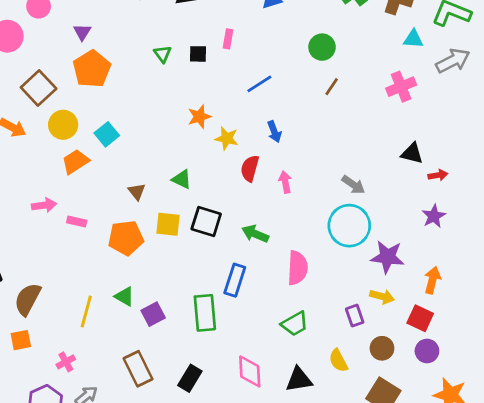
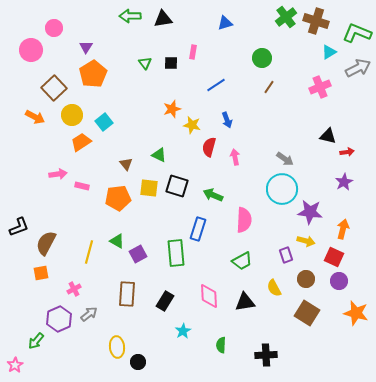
cyan triangle: (413, 39) -> (329, 52), turned -35
brown rectangle: (138, 369) -> (127, 294), turned 30

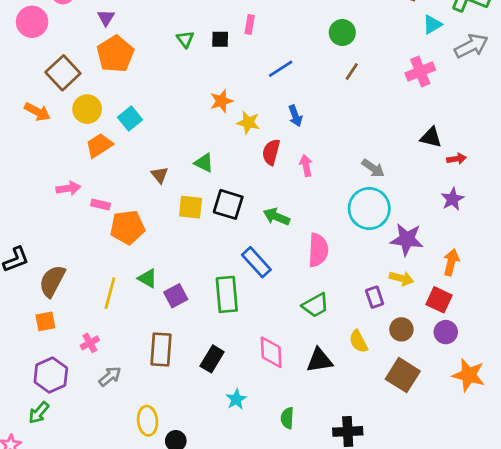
orange pentagon: (118, 198) -> (127, 227), moved
blue rectangle: (198, 229) -> (256, 262), turned -60
purple hexagon: (59, 319) -> (51, 375), moved

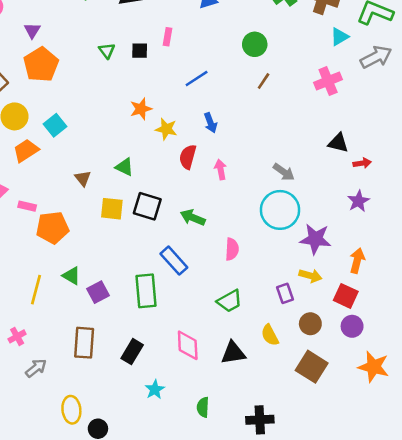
pink semicircle: (318, 250) -> (232, 249), size x0.7

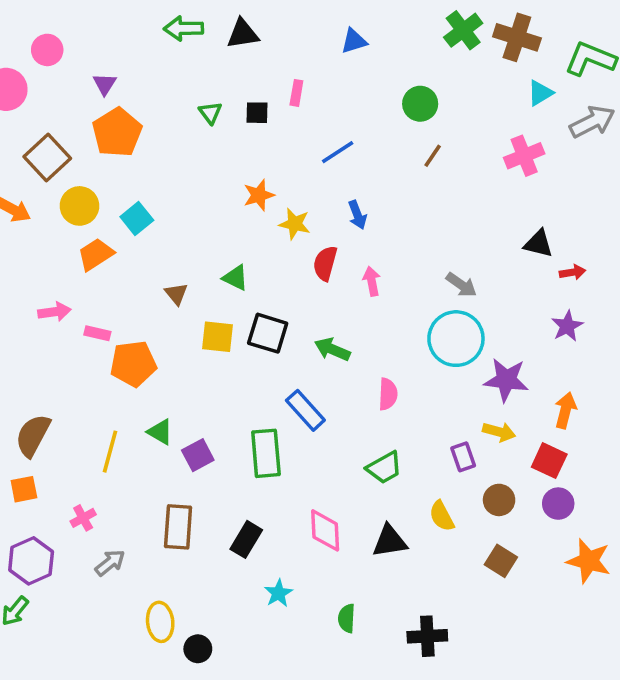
brown square: (312, 367) -> (501, 561), size x0.7

